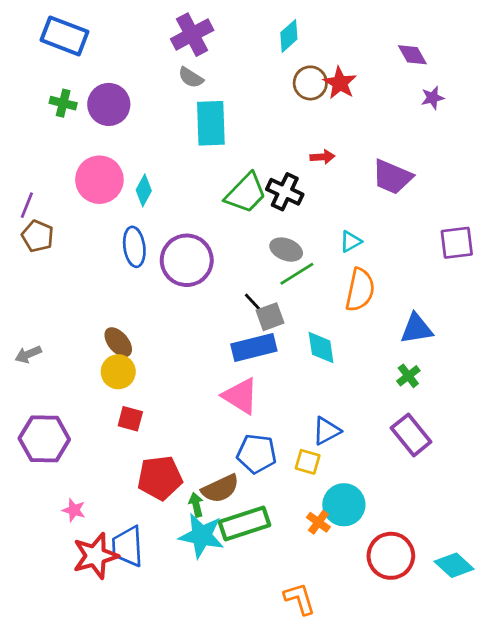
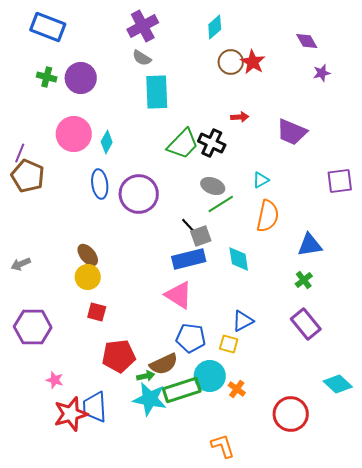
brown pentagon: (38, 236) -> (28, 176), size x1.4
green arrow: (196, 505) -> (146, 376), turned 90
cyan circle: (344, 505) -> (210, 376), moved
cyan diamond: (454, 565) -> (338, 384), moved

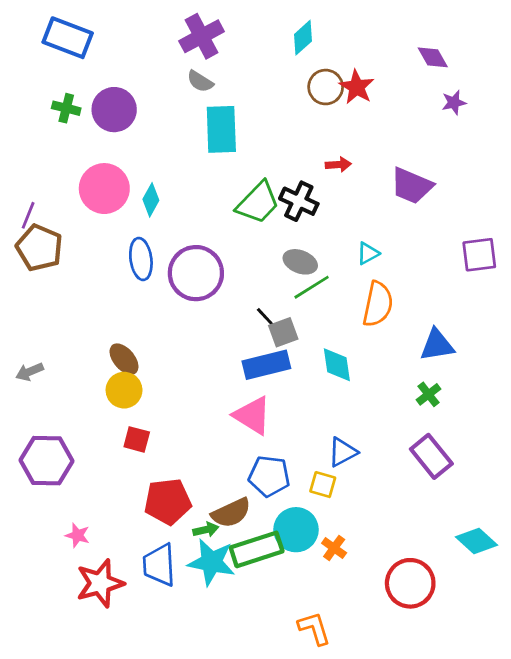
blue trapezoid: (95, 407) -> (159, 565), moved

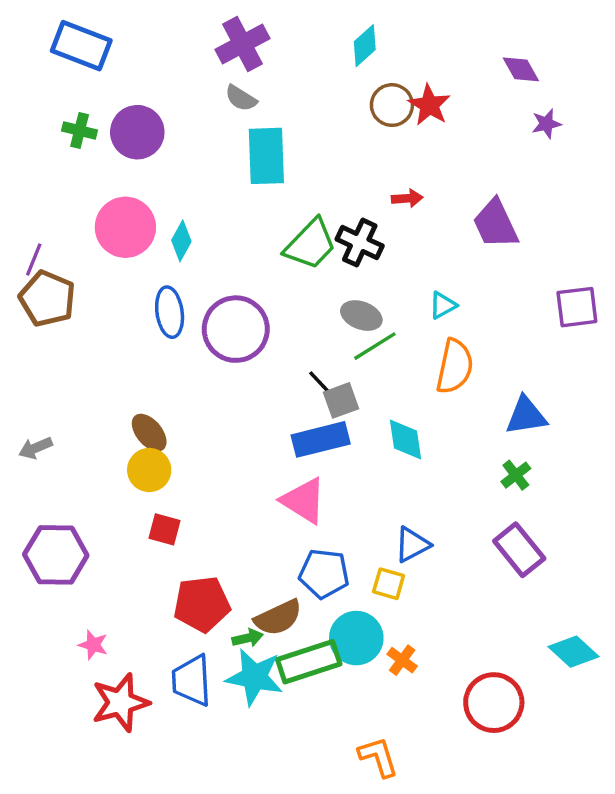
purple trapezoid: (412, 186) -> (495, 224), turned 42

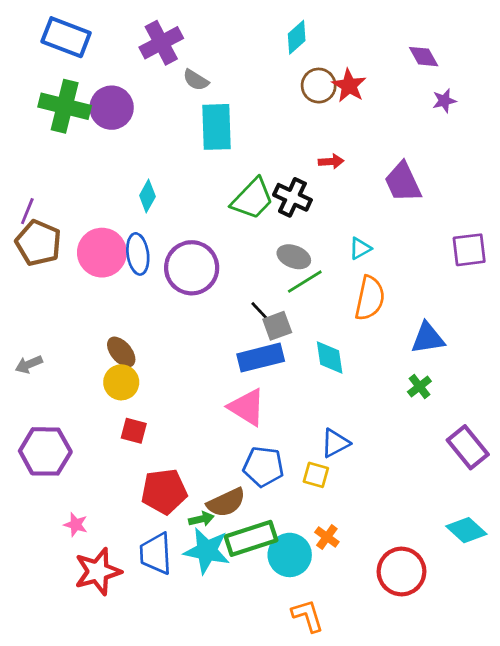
purple cross: (243, 44) -> (161, 43), moved
green cross: (80, 130) -> (65, 106), size x1.8
pink circle: (125, 227) -> (102, 253), moved
purple rectangle: (519, 550) -> (468, 447), moved
cyan circle: (356, 638) -> (290, 555), moved

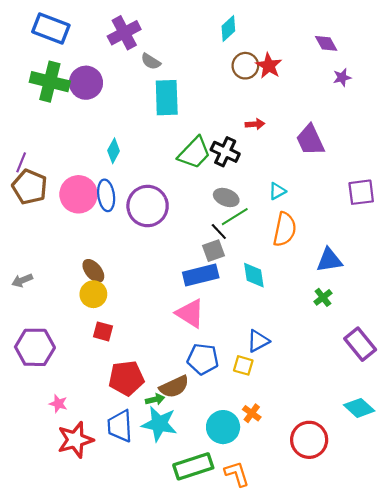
black line: (261, 312) -> (219, 231), moved
green rectangle: (251, 538) -> (193, 466), moved

